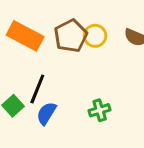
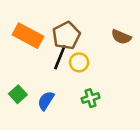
yellow circle: (95, 36) -> (79, 62), moved
black line: (37, 89) -> (60, 57), moved

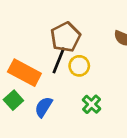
orange rectangle: (28, 36) -> (24, 73), moved
green cross: (91, 98) -> (92, 104), turned -30

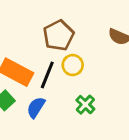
black line: (59, 60) -> (47, 75), moved

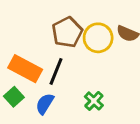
yellow circle: (73, 65) -> (98, 38), moved, size x1.4

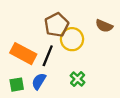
yellow circle: (98, 38) -> (72, 39), moved
green square: (14, 97) -> (17, 85), moved, turned 32

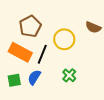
brown pentagon: (57, 25) -> (30, 26), moved

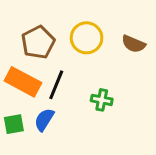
yellow circle: (64, 39) -> (87, 38), moved
green cross: (69, 75) -> (102, 100), moved, turned -32

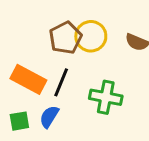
brown pentagon: (38, 42) -> (66, 38), moved
green cross: (102, 100) -> (106, 97), size x1.5

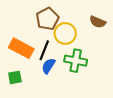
yellow circle: (91, 36) -> (65, 33), moved
blue semicircle: (49, 117) -> (48, 66), moved

